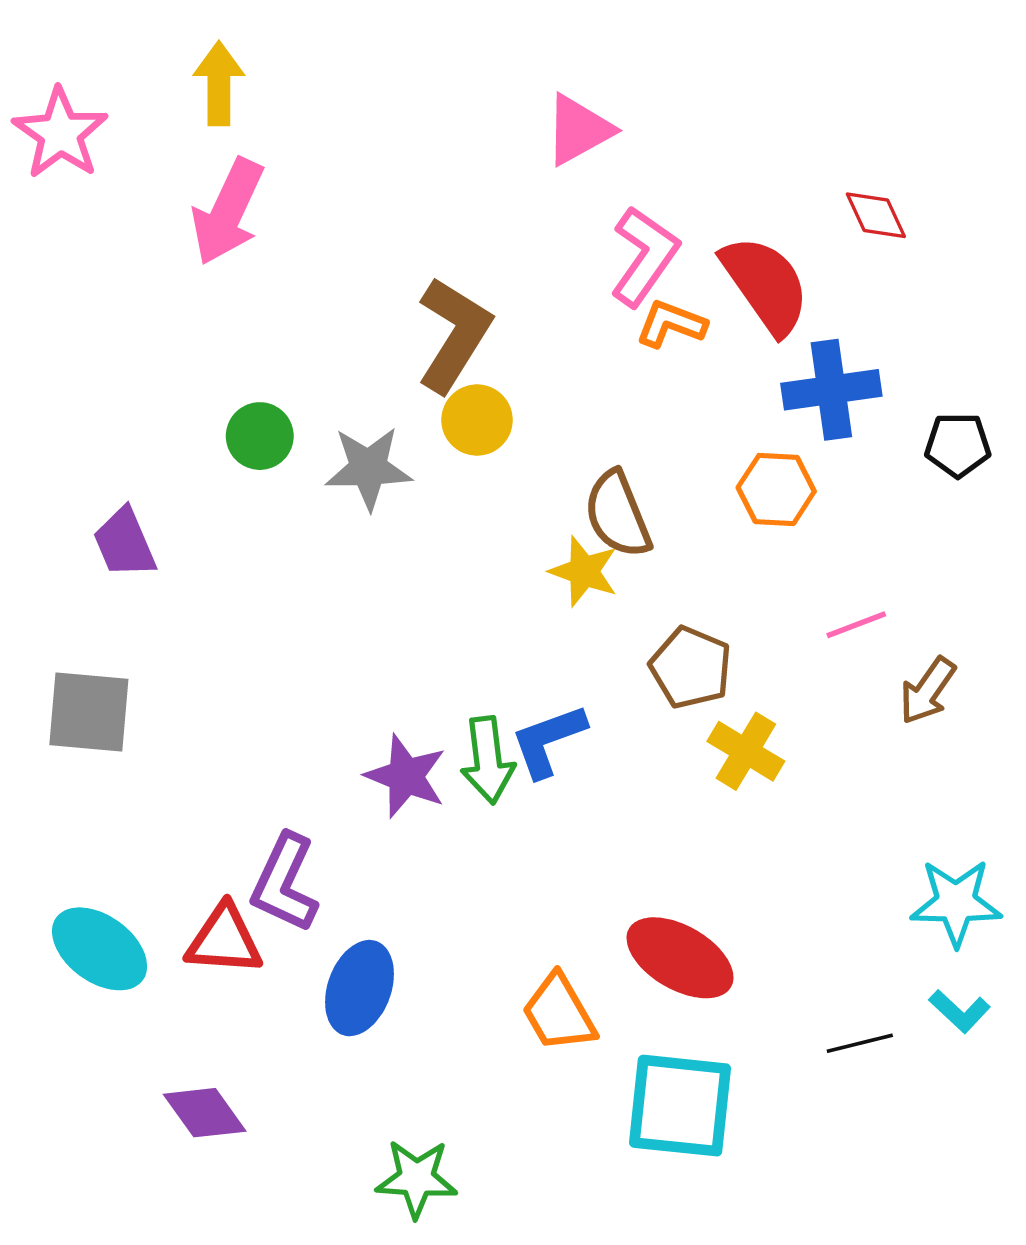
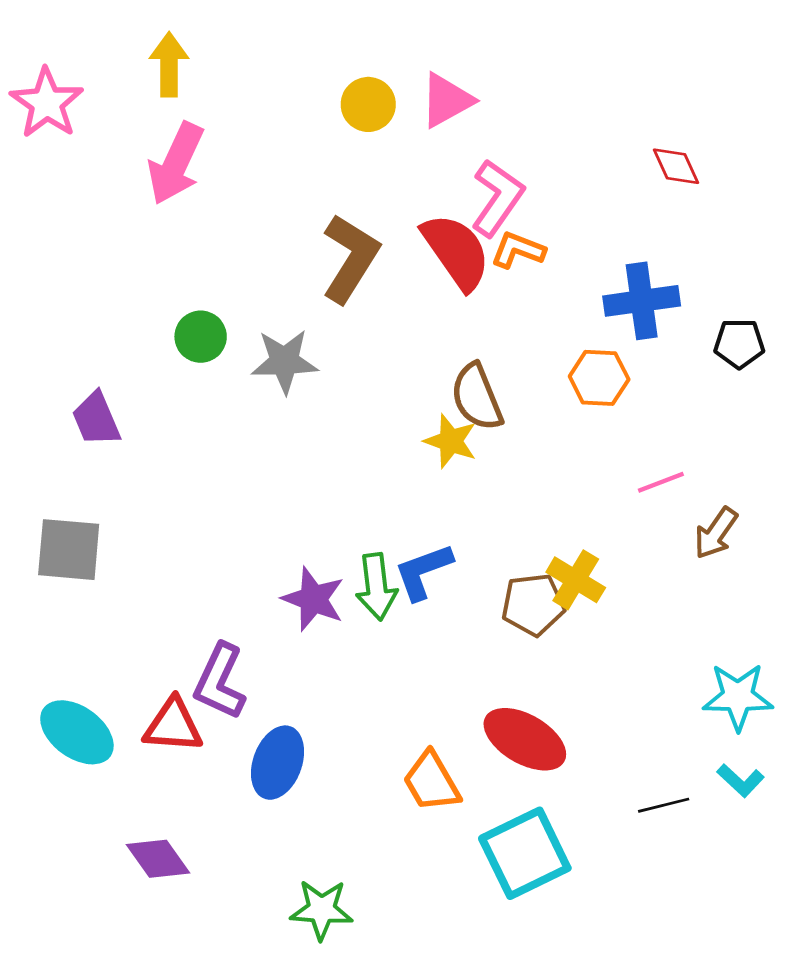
red semicircle: (765, 285) -> (456, 251), moved
yellow circle: (477, 420) -> (368, 104), moved
brown pentagon: (691, 668) -> (533, 605), moved, turned -30
cyan square: (680, 1106) -> (525, 853), turned -32

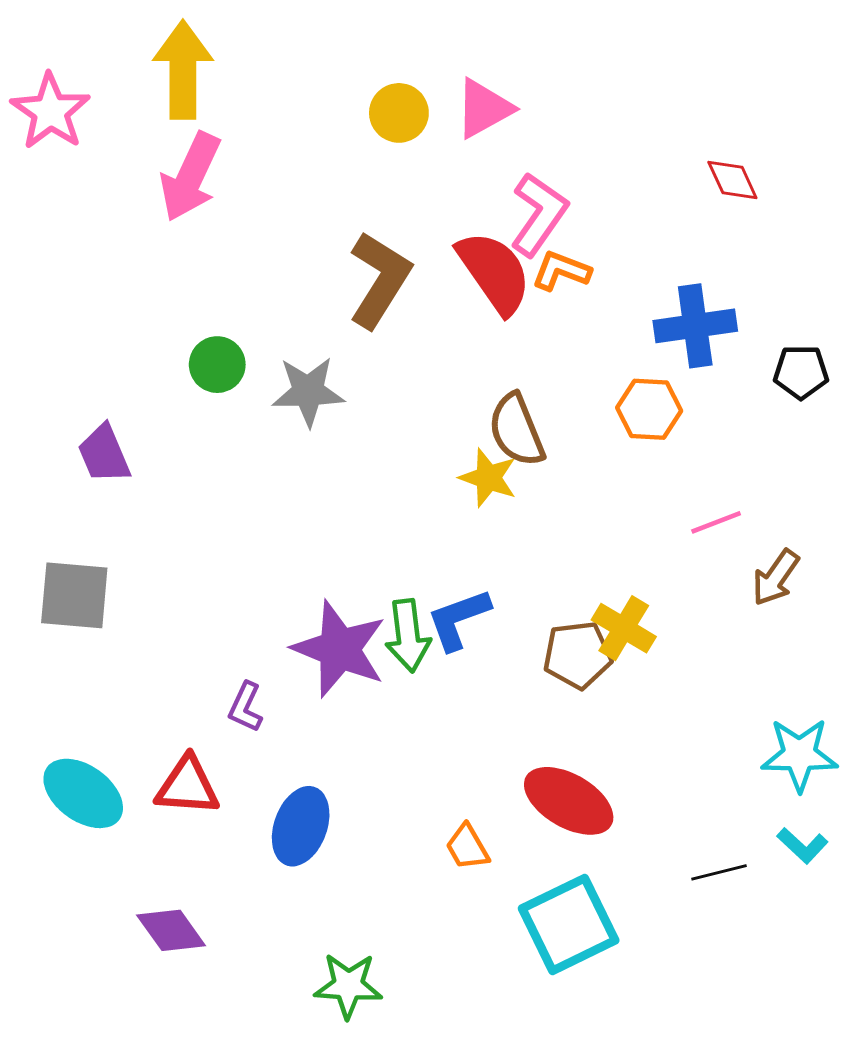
yellow arrow: (169, 65) -> (183, 70), size x1.4
purple star: (313, 599) -> (339, 649), size x1.4
purple L-shape: (220, 682) -> (246, 707), moved, size x0.6
orange trapezoid: (431, 782) -> (467, 847), size x0.7

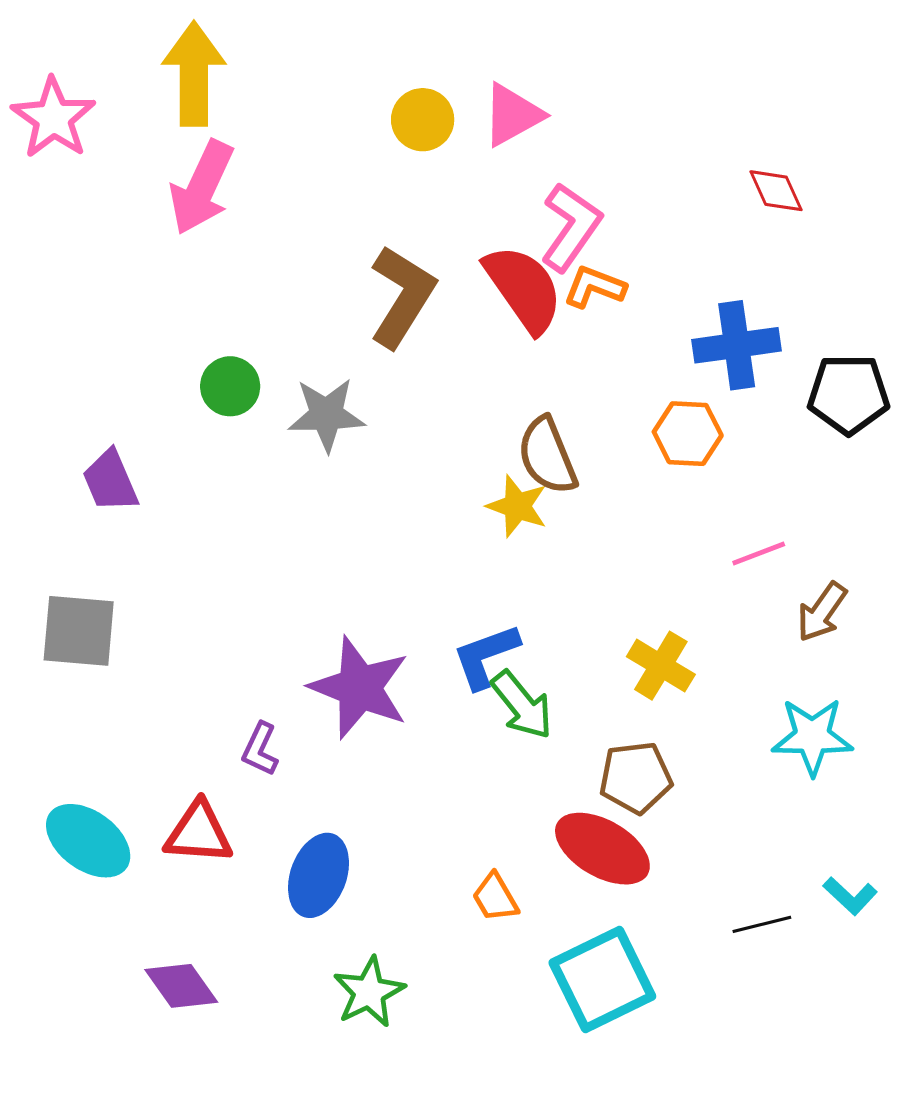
black pentagon: (801, 372) -> (849, 394), size x1.4
green arrow: (408, 636) -> (522, 705), moved, turned -32
brown pentagon: (578, 655) -> (636, 778), moved
cyan star: (799, 755) -> (812, 737), moved
green star: (348, 986) -> (369, 992), moved, turned -30

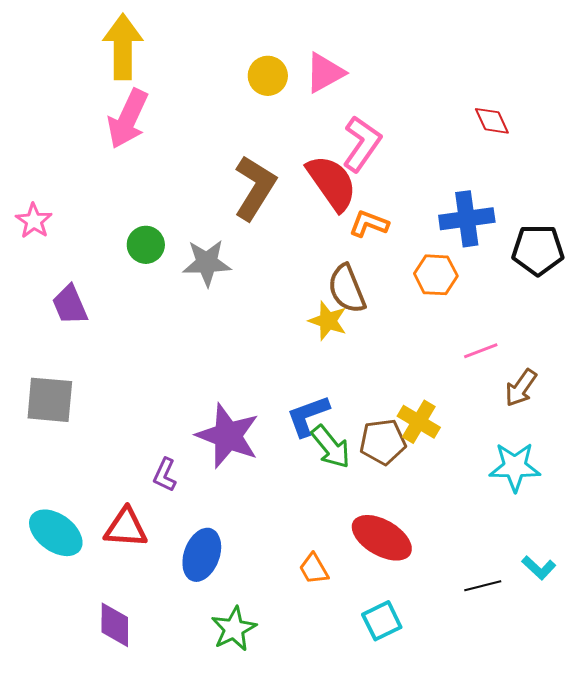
pink star: (53, 118) -> (34, 221), moved, size x0.7
orange L-shape: (595, 287) -> (369, 224), moved
brown pentagon: (636, 778) -> (383, 442), moved
cyan square: (602, 980) -> (382, 621), size x0.6
purple diamond: (181, 986) -> (115, 625), turned 36

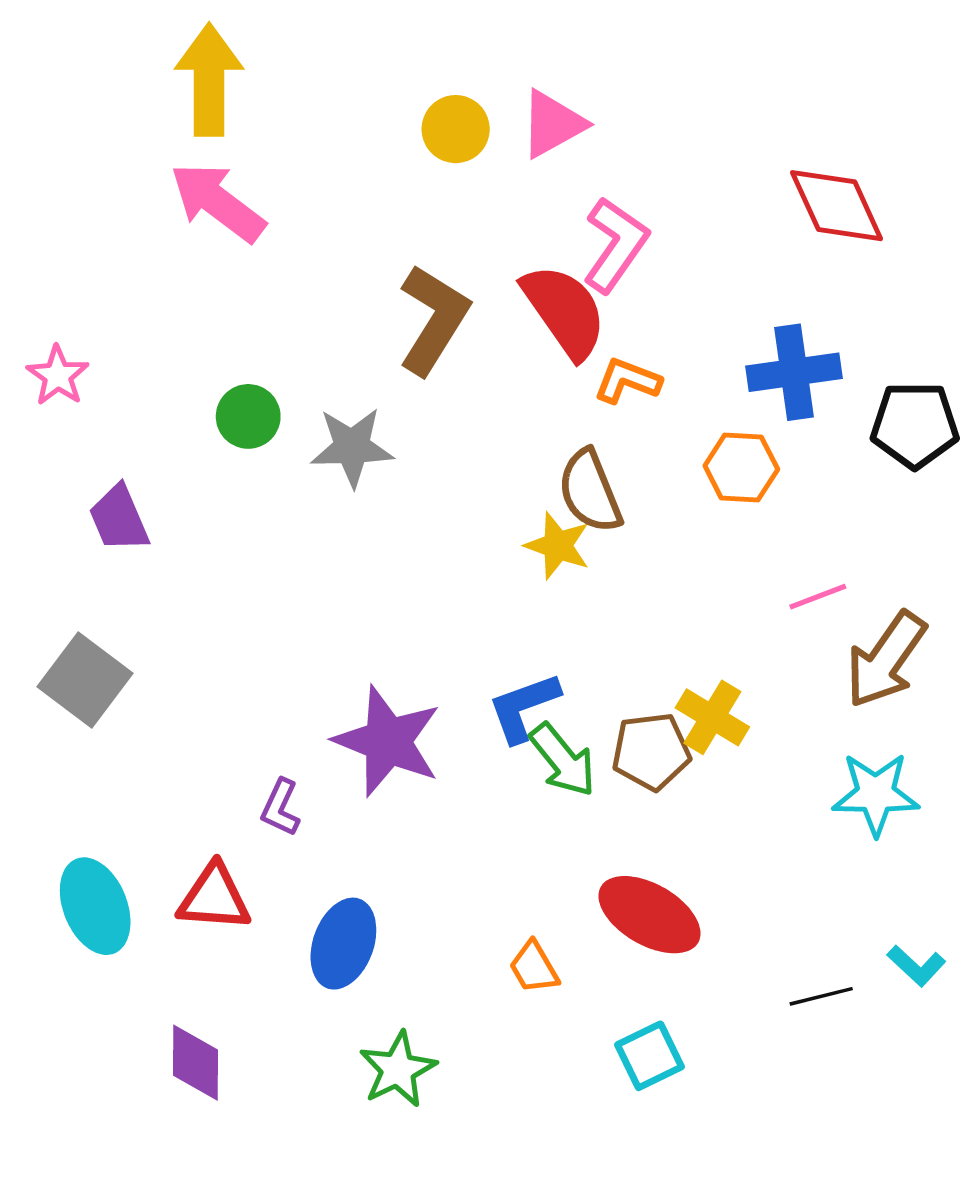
pink arrow: (128, 119) -> (218, 202), turned 102
red diamond: (492, 121) -> (837, 206), size x1.6
brown arrow: (521, 388) -> (886, 660), size x1.5
gray square: (50, 400) -> (85, 680), turned 32
cyan ellipse: (56, 533) -> (95, 906), turned 32

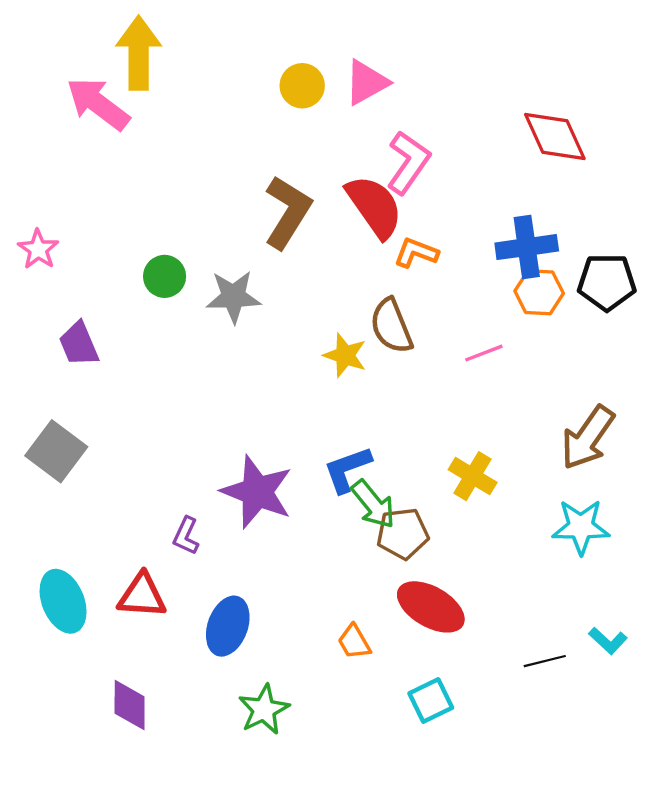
pink arrow: (218, 202) -> (98, 104), moved
orange hexagon: (741, 467) -> (539, 292), moved
yellow star: (558, 546) -> (345, 355), moved
pink line: (818, 597) -> (484, 353), moved
brown pentagon: (651, 751) -> (403, 534), moved

